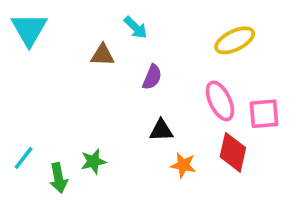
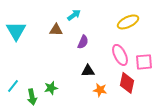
cyan arrow: (136, 28) -> (74, 15), turned -80
cyan triangle: (29, 29) -> (16, 31), moved

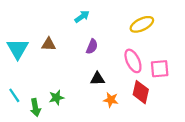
brown triangle: (56, 30) -> (49, 44), moved
cyan triangle: (16, 31) -> (18, 49), moved
cyan line: (13, 86) -> (14, 95), turned -72

